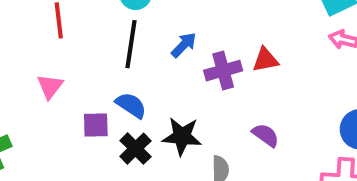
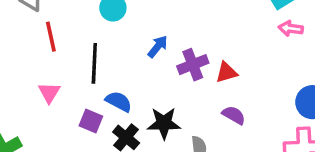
black line: (131, 44) -> (94, 63), moved
red triangle: (265, 60) -> (227, 72), moved
purple square: (96, 125) -> (91, 121), turned 30

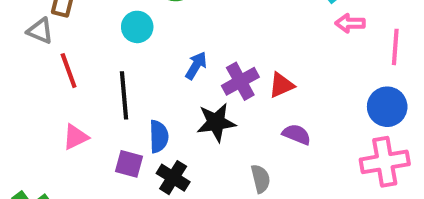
pink triangle: (49, 93) -> (75, 137), turned 40
blue semicircle: (119, 101) -> (159, 136), turned 68
black star: (164, 123) -> (216, 122), moved

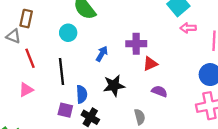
purple cross: (240, 81) -> (136, 44), moved, turned 30
pink triangle: (75, 137) -> (26, 90), moved

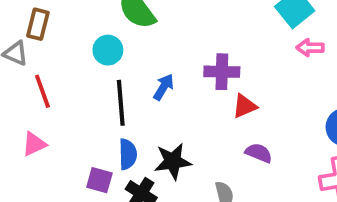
black line: (62, 71) -> (121, 103), moved
black star: (114, 86) -> (173, 161), moved

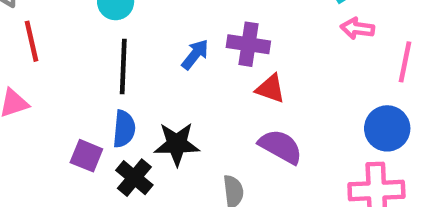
blue arrow: (164, 87) -> (195, 54), moved
red triangle: (244, 106) -> (270, 89), turned 36
purple semicircle: (259, 153) -> (281, 147), size x1.4

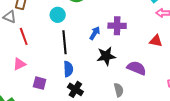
red triangle: (270, 89) -> (156, 41), moved
black star: (177, 144) -> (106, 56), moved
purple square: (86, 156) -> (40, 83), moved

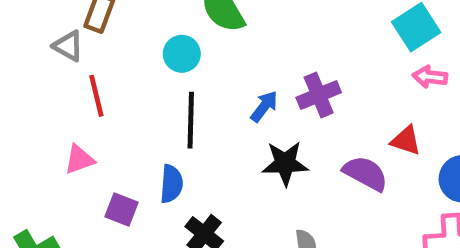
purple cross: (117, 26) -> (319, 95), turned -30
purple semicircle: (137, 68) -> (365, 173), moved
blue semicircle: (68, 69) -> (171, 184), moved

